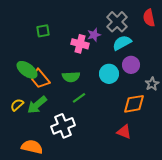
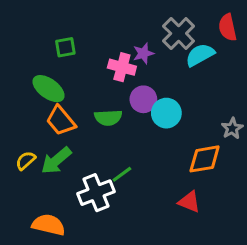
cyan semicircle: (122, 43) -> (200, 55), moved
purple circle: (131, 65) -> (143, 99), moved
green ellipse: (27, 70) -> (49, 89), moved
green line: (79, 98) -> (122, 174), moved

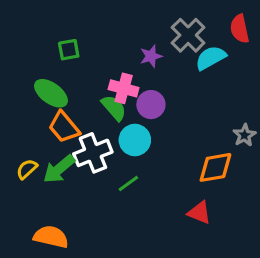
pink cross: (122, 67) -> (124, 88), moved
cyan circle: (166, 113) -> (135, 140), moved
green semicircle: (108, 118) -> (114, 108), moved, turned -128
white cross: (96, 193) -> (93, 153), moved

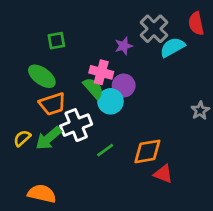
orange trapezoid: (64, 127) -> (52, 104), turned -68
cyan circle: (135, 140) -> (110, 101), moved
orange diamond: (215, 167) -> (147, 151), moved

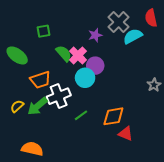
pink cross: (101, 72) -> (78, 55), turned 30
green ellipse: (42, 76) -> (17, 55), moved
green semicircle: (93, 88) -> (64, 53), moved

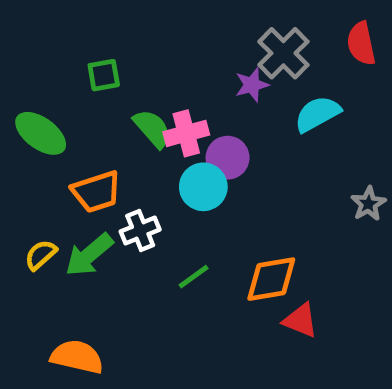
purple star: (95, 35) -> (252, 85), moved
cyan semicircle: (133, 36) -> (317, 114), moved
pink cross: (78, 55) -> (186, 133), turned 30
white cross: (59, 96) -> (140, 231), size x0.7

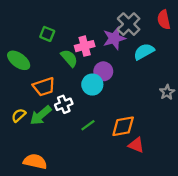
green square: (104, 75) -> (47, 34), turned 32
purple star: (252, 85) -> (114, 38), size x1.5
pink cross: (186, 133) -> (85, 46), moved

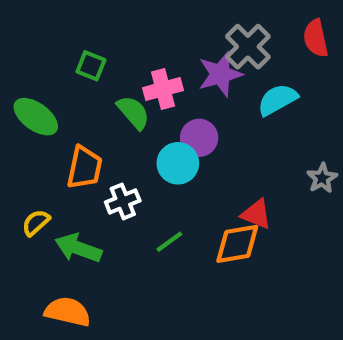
orange trapezoid: (44, 87) -> (85, 168), turned -60
green arrow: (41, 115) -> (78, 248), moved, turned 60
red triangle: (136, 145) -> (256, 214), moved

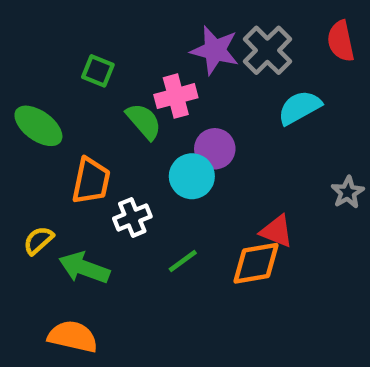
purple star: (220, 74) -> (215, 50), moved, turned 30

